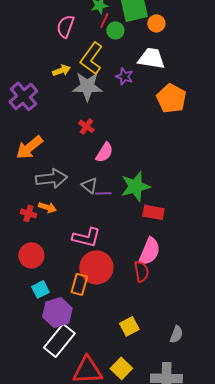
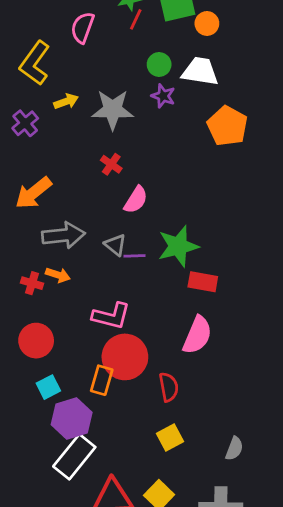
green circle: (115, 30) -> (159, 64), moved
yellow L-shape: (91, 58) -> (35, 63), moved
yellow arrow: (61, 70) -> (66, 101), moved
purple cross: (23, 96) -> (25, 123), size x0.7
red semicircle: (141, 271) -> (169, 387), moved

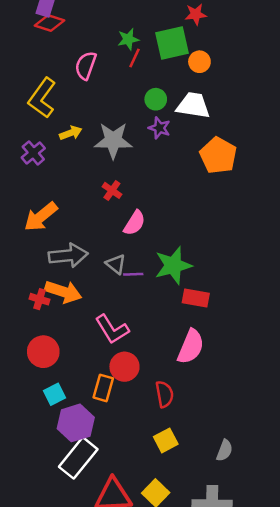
orange arrow: (58, 275) -> (63, 292), size x1.6
pink L-shape: (111, 316) -> (112, 329), turned 44
red circle: (125, 357) -> (124, 367), size x0.7

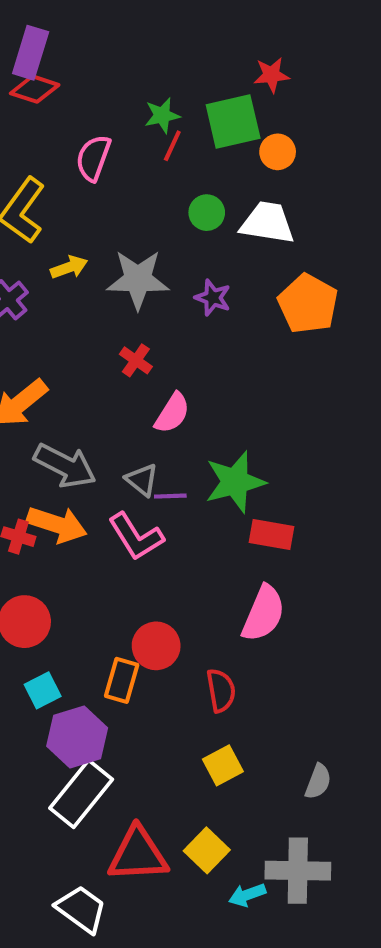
purple star: (159, 128) -> (213, 298), moved
gray arrow: (68, 255) -> (65, 466), turned 33
pink L-shape: (112, 329) -> (136, 537), moved

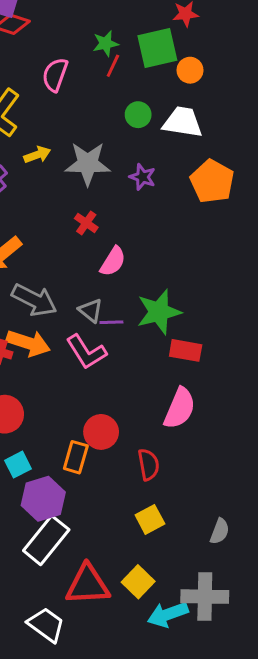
cyan arrow: (247, 895) -> (168, 614), size x1.5

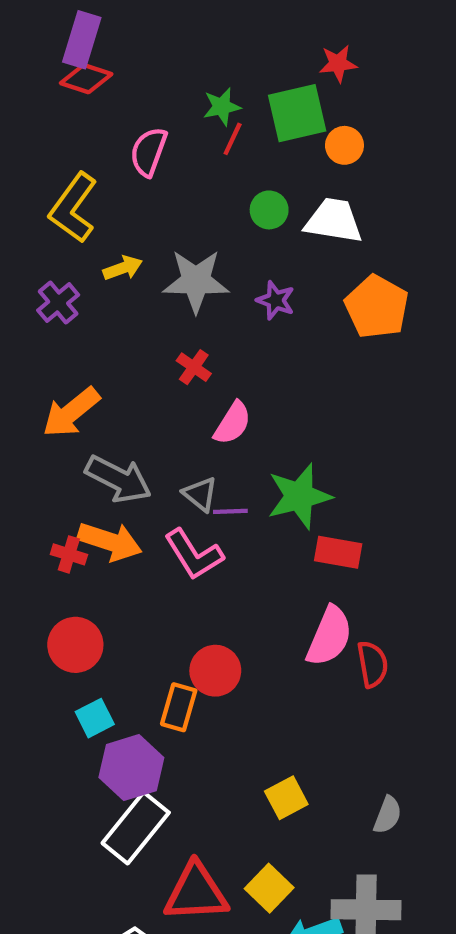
red semicircle: (148, 465) -> (372, 664), moved

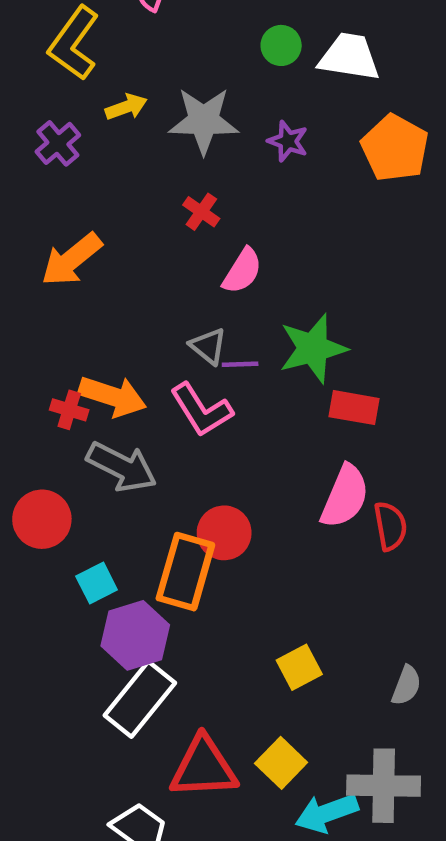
gray arrow: (118, 479) -> (122, 467), moved
red circle: (75, 645) -> (42, 519), moved
orange rectangle: (179, 707) -> (185, 572), size x1.5

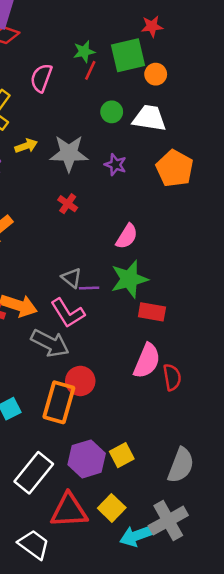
pink semicircle: (242, 271) -> (127, 236), moved
gray arrow: (122, 467) -> (50, 343), moved
purple hexagon: (135, 635) -> (87, 459), moved
gray semicircle: (406, 685) -> (181, 465), size x1.6
gray cross: (384, 786) -> (168, 521), turned -30

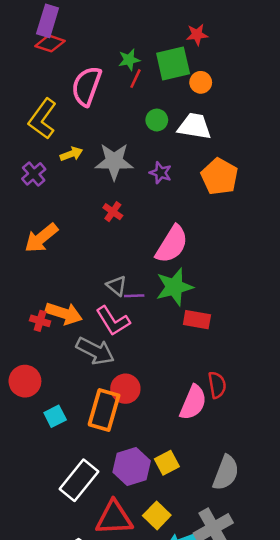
pink semicircle: (41, 78) -> (86, 86), size x1.4
pink semicircle: (127, 236) -> (172, 244), size x1.5
pink semicircle: (147, 361) -> (193, 402), moved

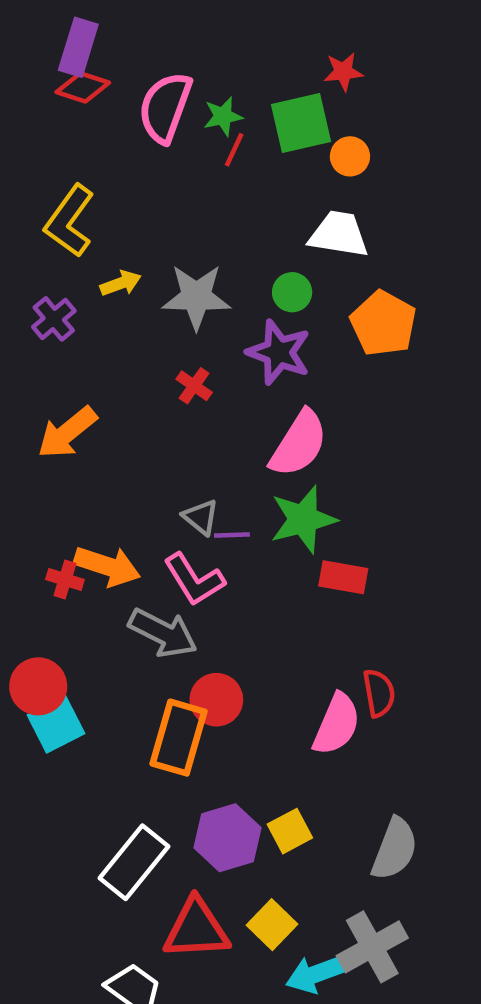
pink semicircle: (86, 86) -> (165, 107), moved
green circle: (157, 120) -> (292, 292), moved
purple star: (161, 173) -> (279, 352), moved, size x1.6
cyan square: (55, 416) -> (56, 724), moved, size x1.4

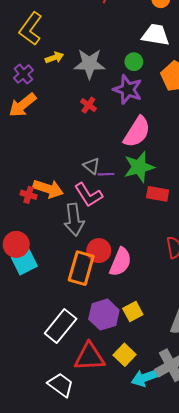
orange arrow: (67, 433) -> (22, 105), moved
gray arrow: (163, 633) -> (74, 220), turned 56
pink semicircle: (337, 724) -> (120, 262), moved

